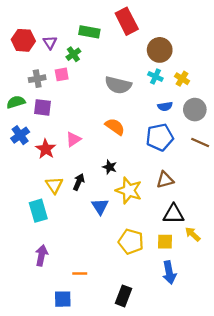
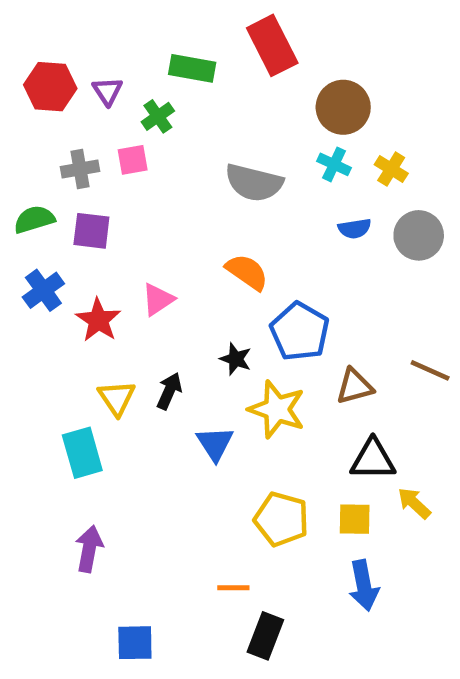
blue pentagon: (160, 137) -> (300, 331), moved, turned -30
brown line: (200, 143) -> (430, 370), moved
orange line: (80, 274) -> (233, 588), moved

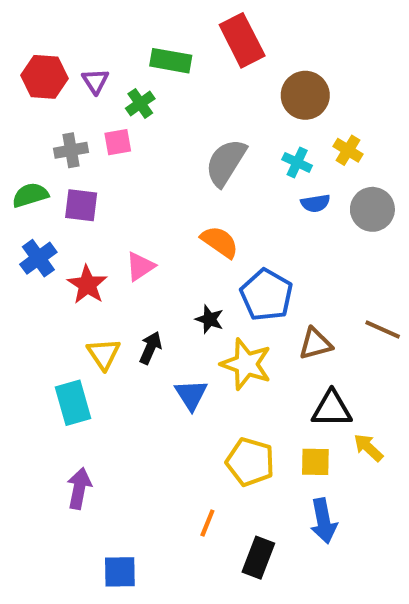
cyan cross: (334, 164) -> (297, 162), moved
gray semicircle: (254, 183) -> (226, 162), turned 108
orange line: (233, 588) -> (207, 523), turned -68
black rectangle: (265, 636) -> (258, 558), moved

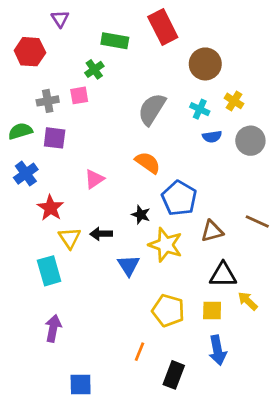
purple triangle: (95, 81) -> (60, 19), moved
red star: (87, 285) -> (50, 208), moved
black arrow: (150, 348) -> (101, 234), turned -115

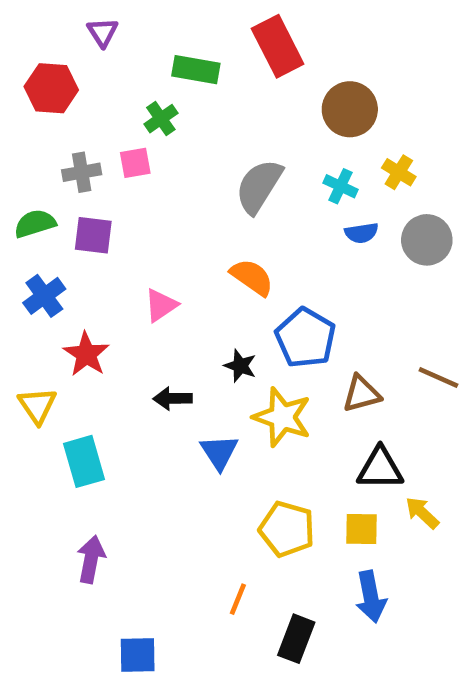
yellow triangle: (70, 238) -> (37, 405), moved

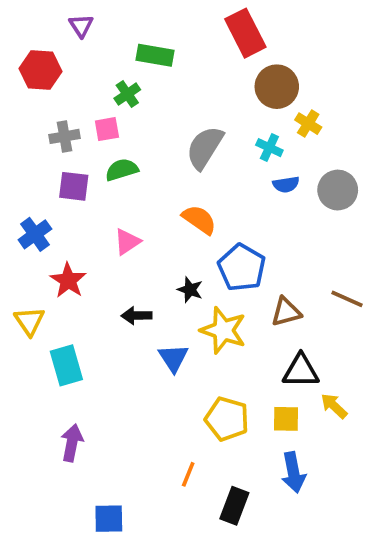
red rectangle: (278, 46) -> (245, 33), moved
yellow cross: (399, 172) -> (308, 124), moved
green semicircle: (35, 224) -> (122, 170), moved

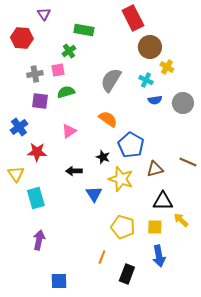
red star: (68, 280) -> (37, 152), turned -30

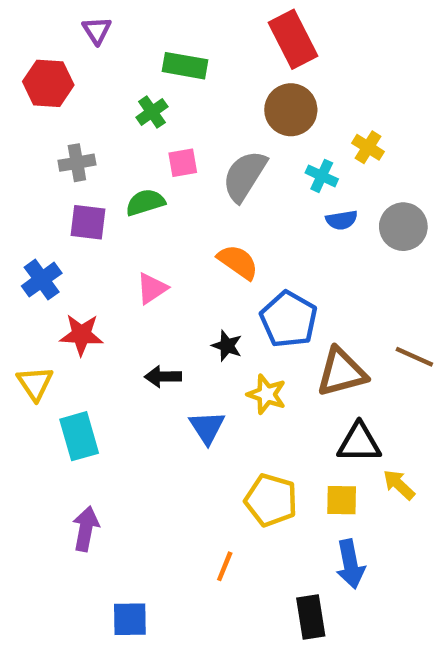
brown circle: (150, 47) -> (291, 110), moved
pink square: (58, 70) -> (183, 163), moved
brown triangle: (155, 169) -> (342, 372), size x1.4
yellow star: (121, 179) -> (267, 394), size x0.7
black rectangle: (127, 274) -> (311, 617), moved, turned -30

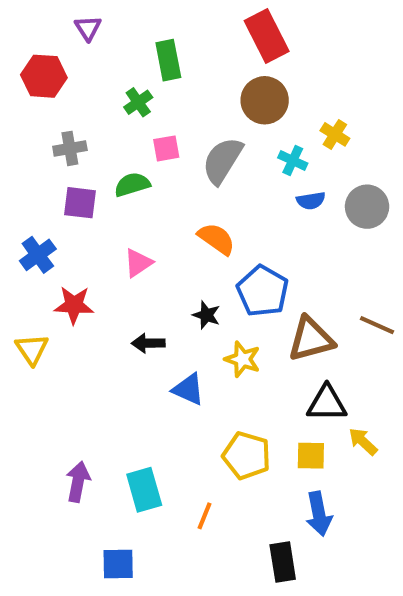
green rectangle: (185, 66) -> (168, 60), turned 69
blue triangle: (207, 427) -> (188, 389), turned -33
cyan rectangle: (79, 436) -> (144, 490), moved

